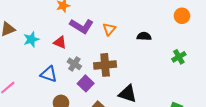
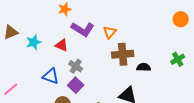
black semicircle: (144, 36) -> (144, 67), moved
brown cross: (105, 65) -> (123, 54), moved
purple square: (86, 83) -> (76, 85), moved

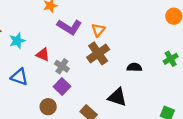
red triangle: (62, 45) -> (43, 55), moved
brown cross: (123, 54) -> (98, 53), moved, turned -30
blue triangle: (51, 76) -> (19, 77), moved

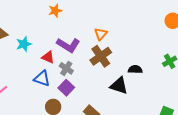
purple L-shape: (69, 27) -> (68, 45), moved
blue triangle: (19, 77) -> (42, 79), moved
black triangle: (117, 97) -> (119, 86), moved

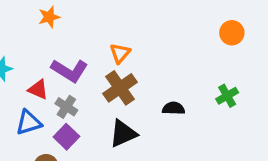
blue triangle: (42, 79) -> (29, 123), turned -36
black triangle: (119, 86) -> (123, 134), moved, turned -42

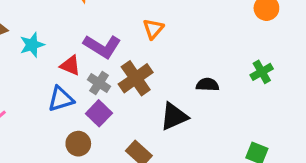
brown cross: (120, 88) -> (136, 78), moved
black triangle: (123, 134) -> (174, 117), moved

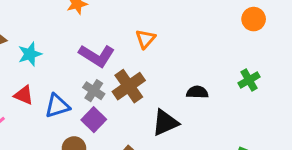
red triangle: (70, 65) -> (24, 95), moved

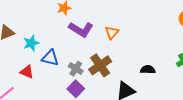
purple L-shape: (97, 56) -> (81, 29), moved
blue triangle: (57, 106) -> (50, 58), moved, turned 30

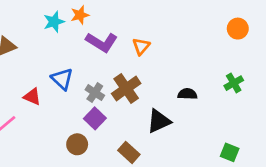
cyan star: (31, 43) -> (54, 22), moved
blue triangle: (50, 58) -> (62, 79), turned 30

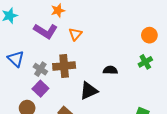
orange star: (80, 15) -> (58, 10), moved
orange circle: (238, 29) -> (149, 35), moved
brown cross: (126, 88) -> (64, 66), turned 30

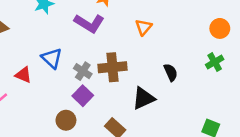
orange triangle: (75, 34) -> (144, 27), moved
black semicircle: (110, 70) -> (171, 72), turned 64

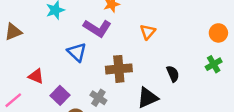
blue triangle: (52, 58) -> (77, 52), moved
gray cross: (83, 71) -> (98, 98), moved
purple square: (83, 96) -> (60, 95), moved

